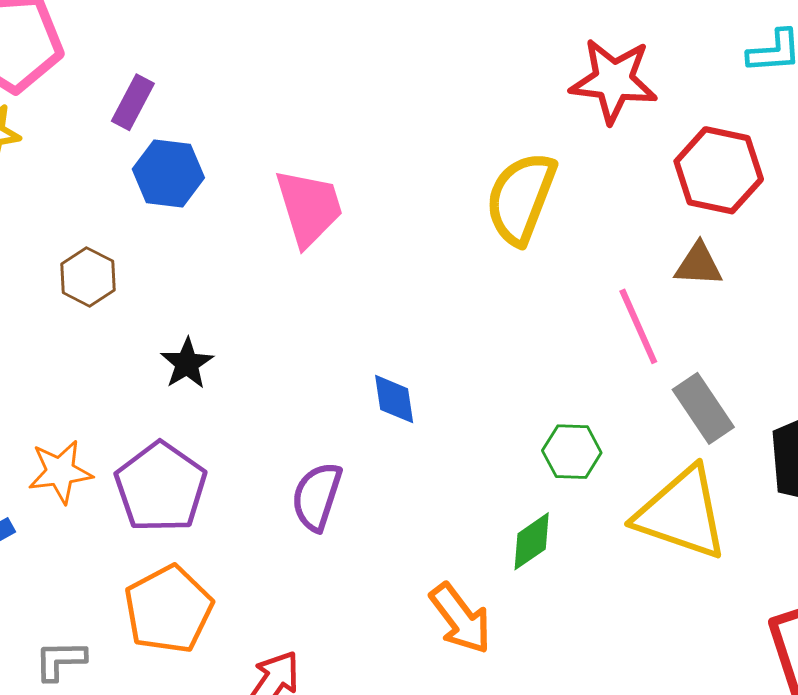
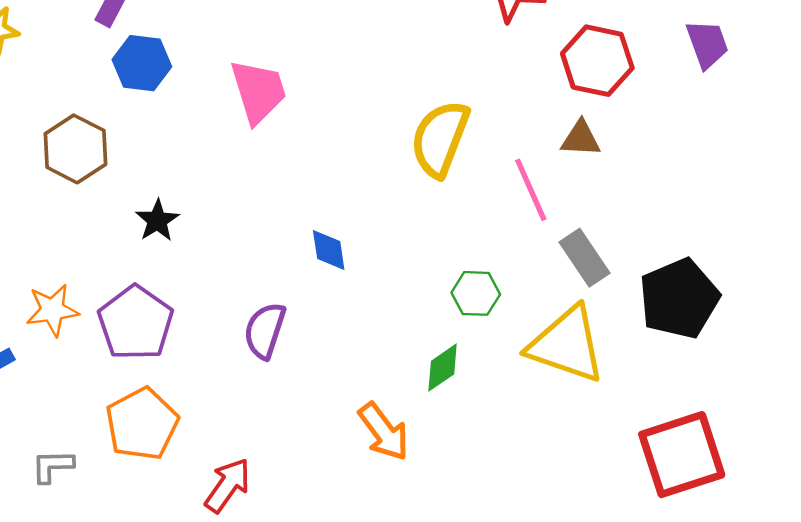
yellow semicircle: (521, 198) -> (440, 139), moved
brown hexagon: (88, 277) -> (75, 149), size x1.4

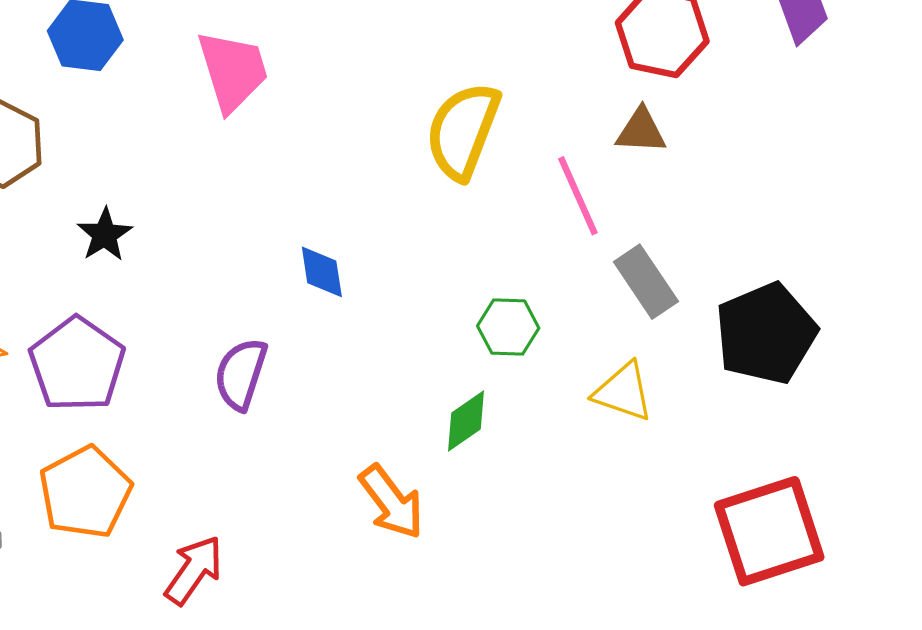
yellow triangle: (567, 345) -> (623, 392), size x0.6

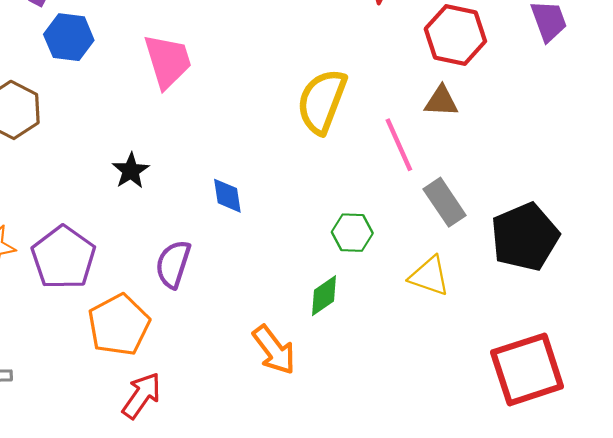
black star: (105, 235) -> (131, 171), moved
orange pentagon: (85, 492) -> (119, 325), moved

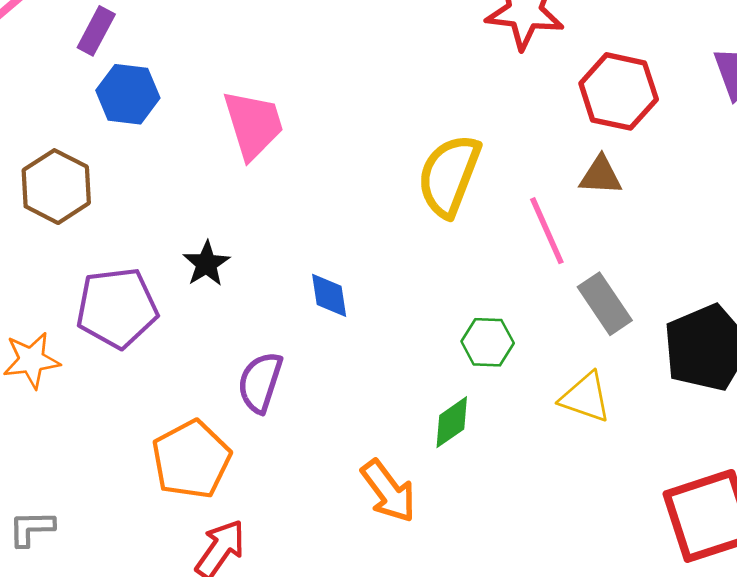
purple pentagon: (63, 258) -> (117, 308), moved, turned 30

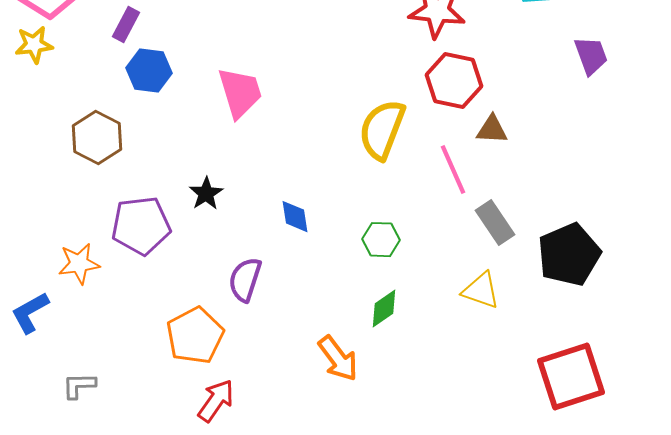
red hexagon: (619, 91) -> (454, 81), moved
green hexagon: (488, 342) -> (381, 240), moved

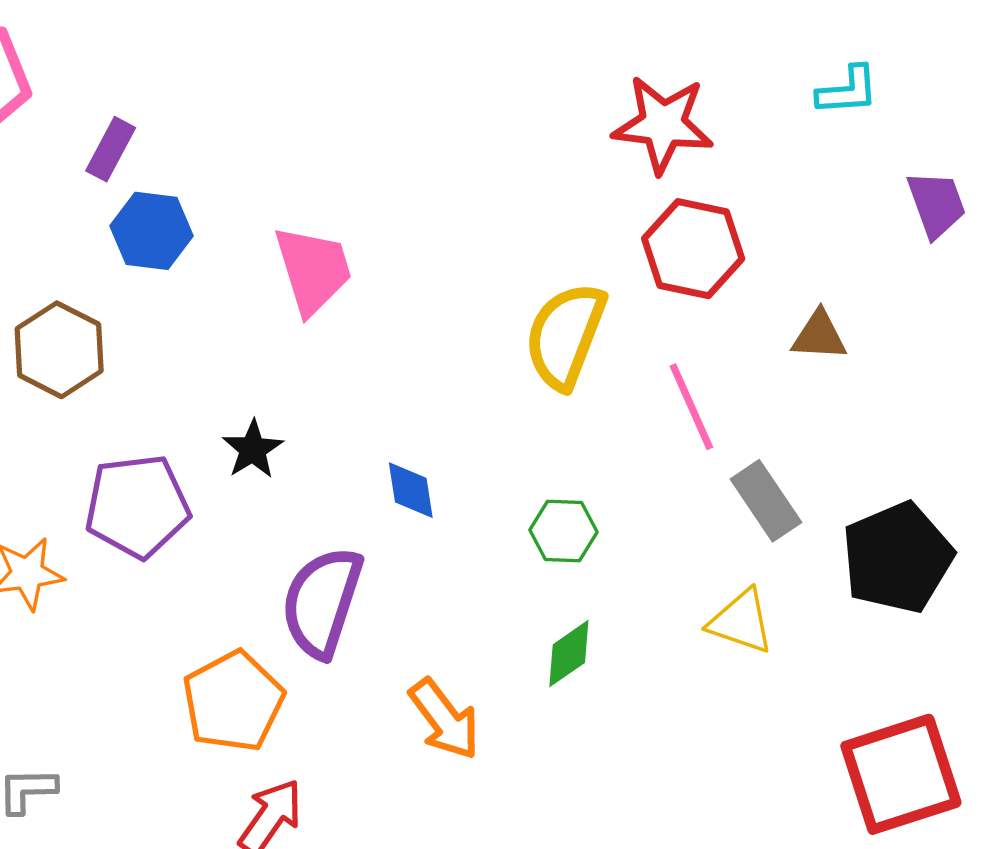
brown triangle: (492, 130) -> (819, 336), moved
purple semicircle: (245, 280) -> (322, 602), size x1.4
orange arrow: (338, 359) -> (444, 719), moved

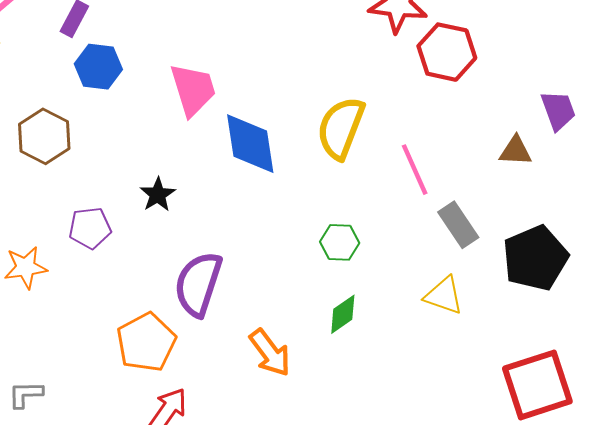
purple trapezoid: (936, 204) -> (558, 110), moved
red hexagon: (693, 249) -> (447, 52), moved
brown triangle: (819, 336) -> (516, 151), moved
blue diamond: (411, 490) -> (250, 144), moved, size x1.8
purple pentagon: (137, 506) -> (90, 228), size x0.7

